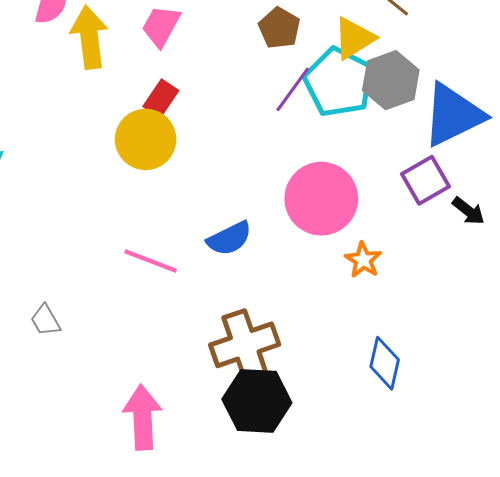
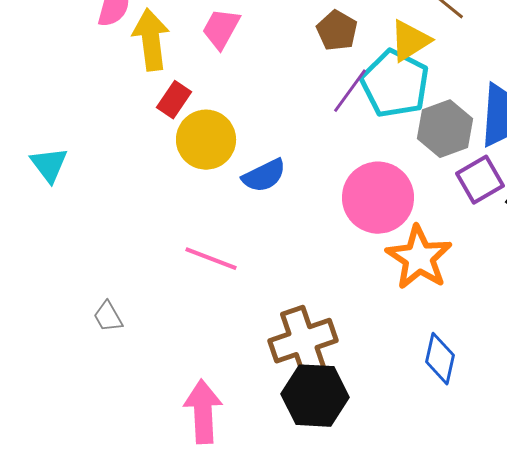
gray hexagon: (391, 80) -> (445, 129), moved
red rectangle: (161, 99) -> (174, 100), moved
blue semicircle: (229, 239) -> (264, 176), moved
orange star: (363, 260) -> (419, 258), size x1.8

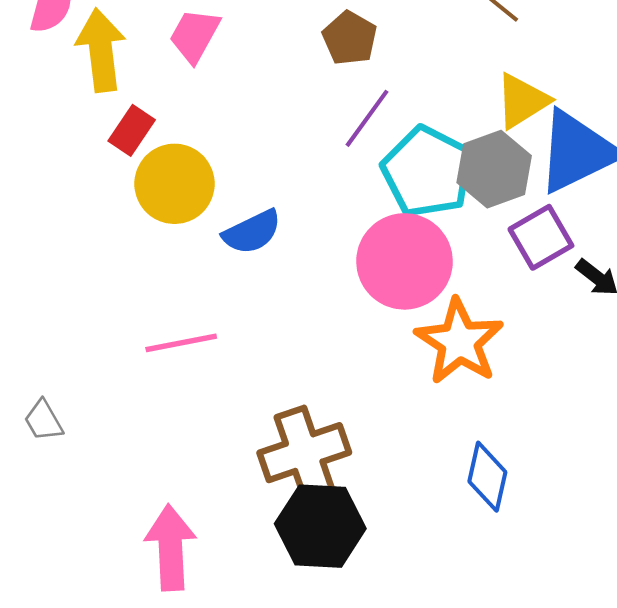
yellow triangle: (410, 41) -> (522, 101), moved
cyan pentagon: (395, 84) -> (427, 172), moved
pink line: (211, 259) -> (181, 343), turned -32

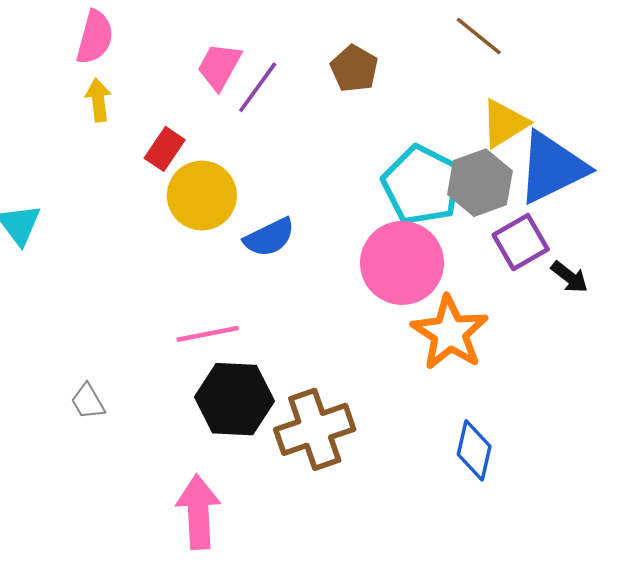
yellow arrow: (101, 50) -> (98, 100), moved, size x0.6
purple line: (367, 118) -> (258, 87), moved
black hexagon: (320, 526) -> (234, 399), moved

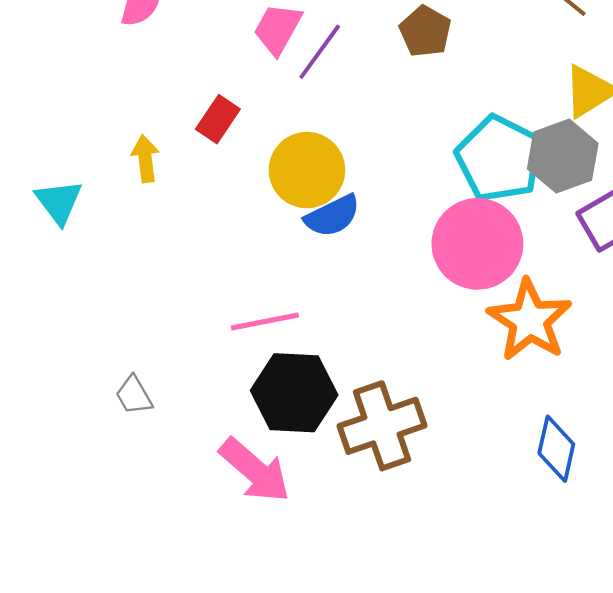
yellow arrow: (98, 100) -> (145, 159), moved
yellow circle: (202, 195) -> (307, 170), moved
pink arrow: (198, 512) -> (255, 470), moved, turned 134

